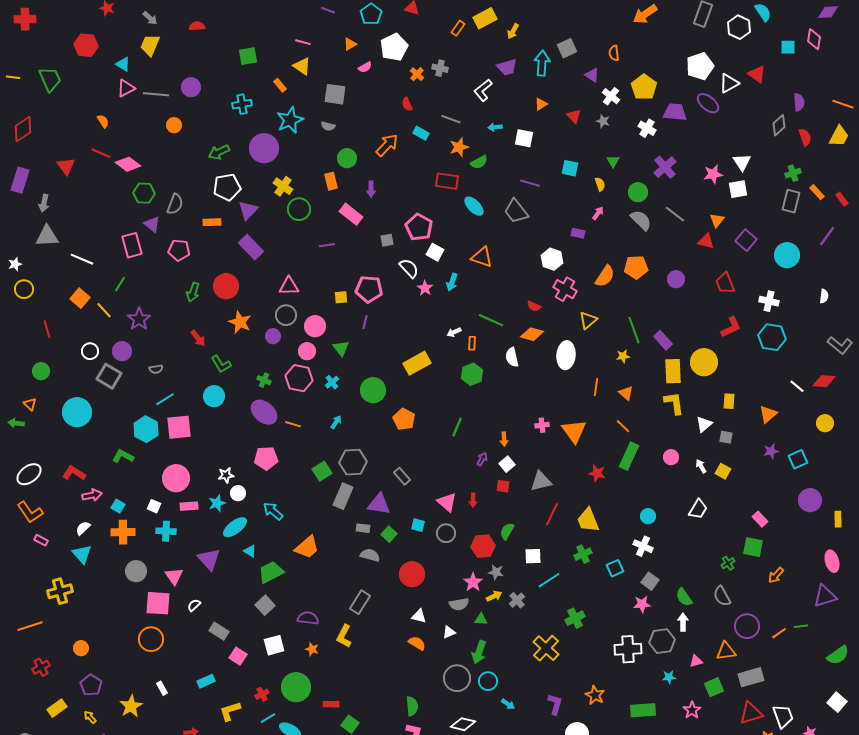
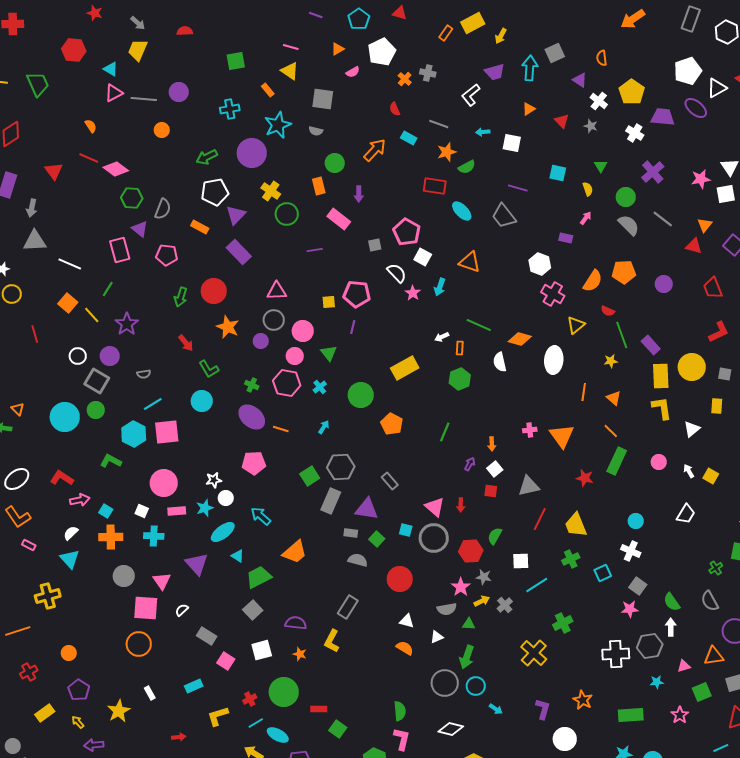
orange rectangle: (212, 222) -> (200, 227), turned 30
red semicircle: (534, 306) -> (608, 311), moved
green circle: (41, 371) -> (96, 410), moved
gray square: (726, 437) -> (725, 374), moved
gray circle: (446, 533) -> (434, 538), size x1.5

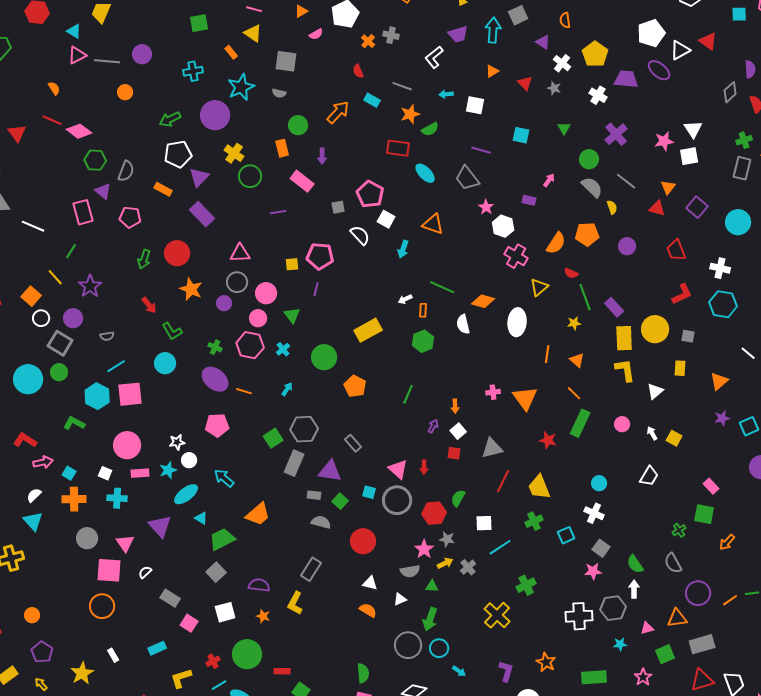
yellow semicircle: (588, 189) -> (612, 207), moved
pink star: (413, 293) -> (486, 207), moved
orange square: (68, 303) -> (31, 296), moved

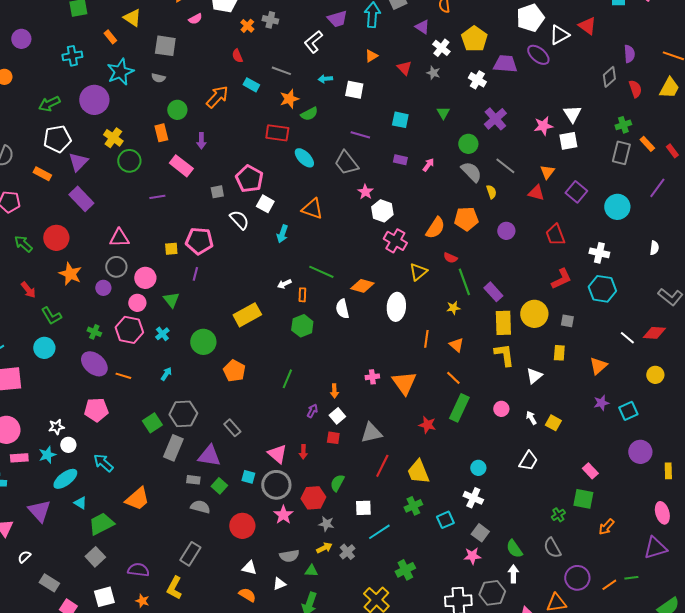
purple rectangle: (529, 200) -> (400, 160), moved
green arrow: (144, 259) -> (23, 244), turned 114
pink star: (424, 549) -> (283, 515), moved

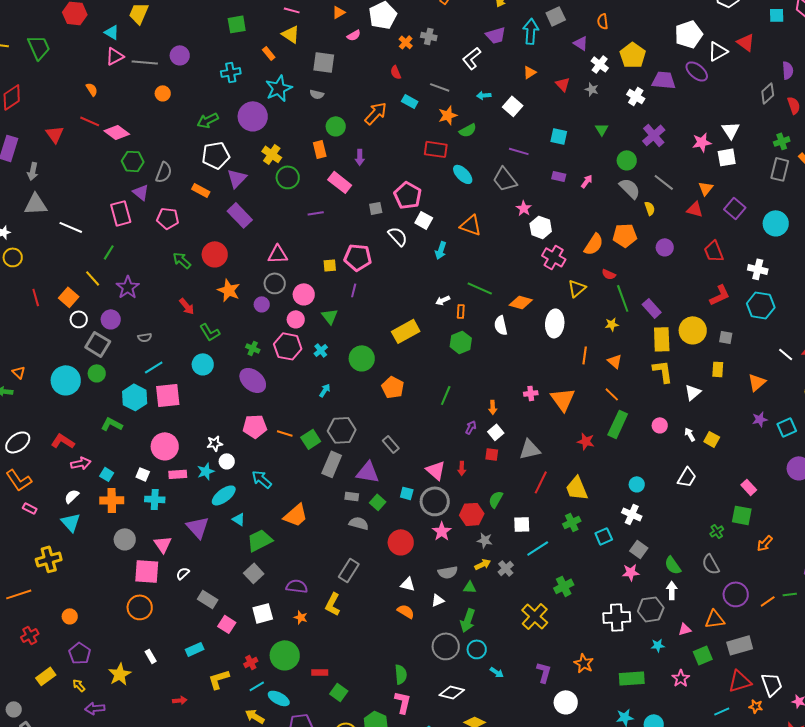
white square: (354, 90) -> (513, 106), turned 30
orange line: (123, 376) -> (285, 433), moved

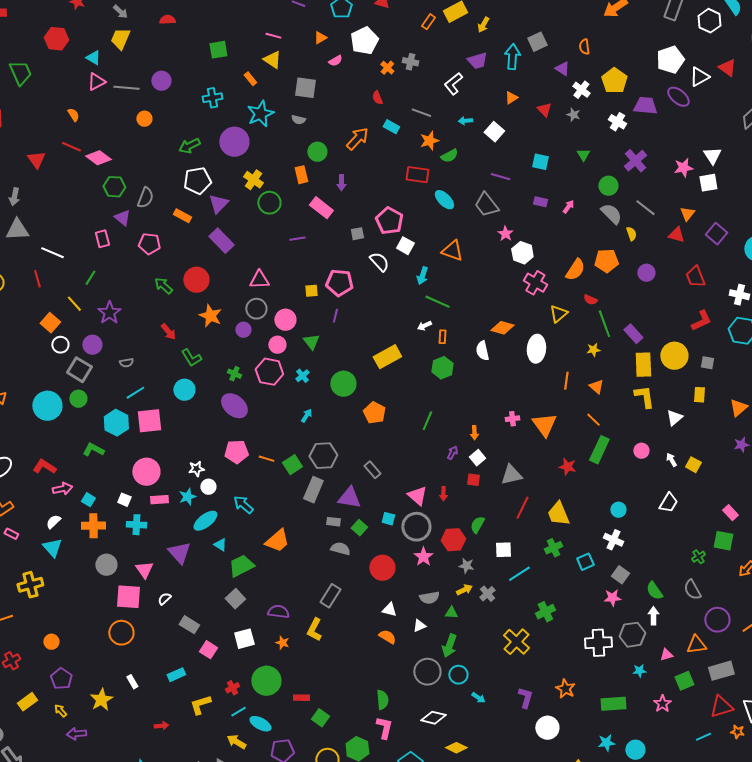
pink rectangle: (121, 213) -> (102, 239), size x0.7
green line: (480, 288) -> (437, 302), moved
red line: (36, 297) -> (37, 279), moved

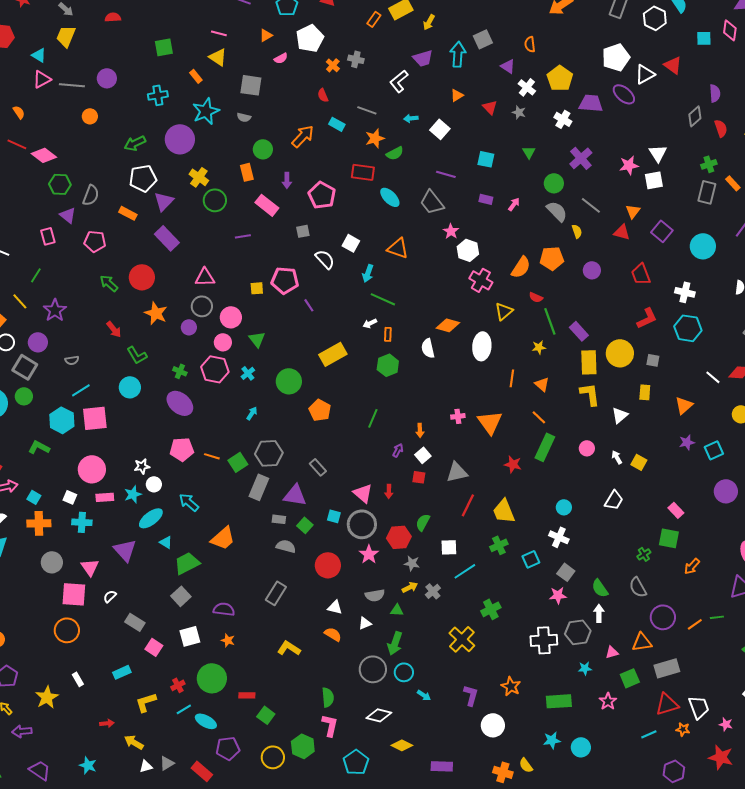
pink pentagon: (389, 221) -> (322, 195), moved
purple line: (335, 316) -> (309, 305), moved, turned -48
yellow L-shape: (314, 630) -> (289, 648), moved, turned 95
yellow arrow: (236, 742) -> (134, 742), moved

